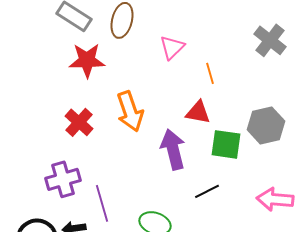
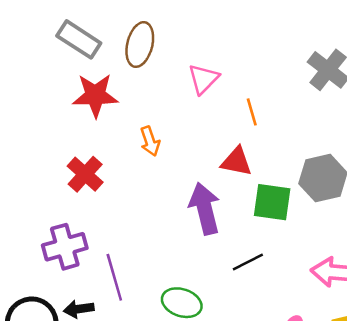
orange arrow: (130, 111) -> (150, 141), moved, size x0.6

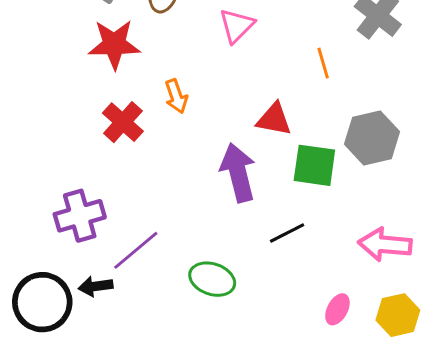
orange line: (252, 112) -> (323, 63), moved
red cross: (85, 174) -> (123, 122), moved
purple line: (114, 277) -> (136, 250), turned 66

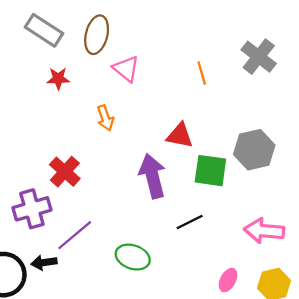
pink triangle: (237, 26) -> (126, 69), moved, turned -36
red star: (114, 44) -> (58, 79), size x0.6
orange line: (323, 63) -> (202, 73), moved
red cross: (123, 122) -> (65, 172), moved

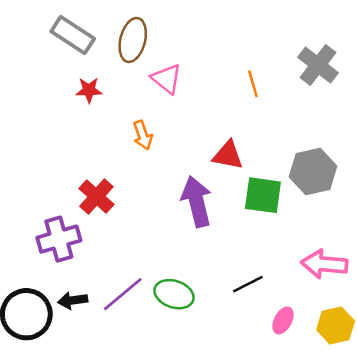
black line: (190, 222) -> (248, 284), moved
purple line: (75, 235) -> (123, 294), moved

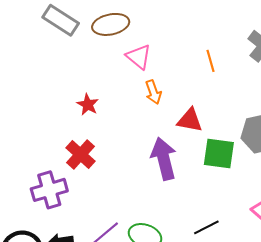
brown ellipse: (133, 40) -> (111, 24), turned 64
red star: (89, 90) -> (88, 105), moved, turned 30
orange arrow: (143, 135) -> (153, 92), moved

